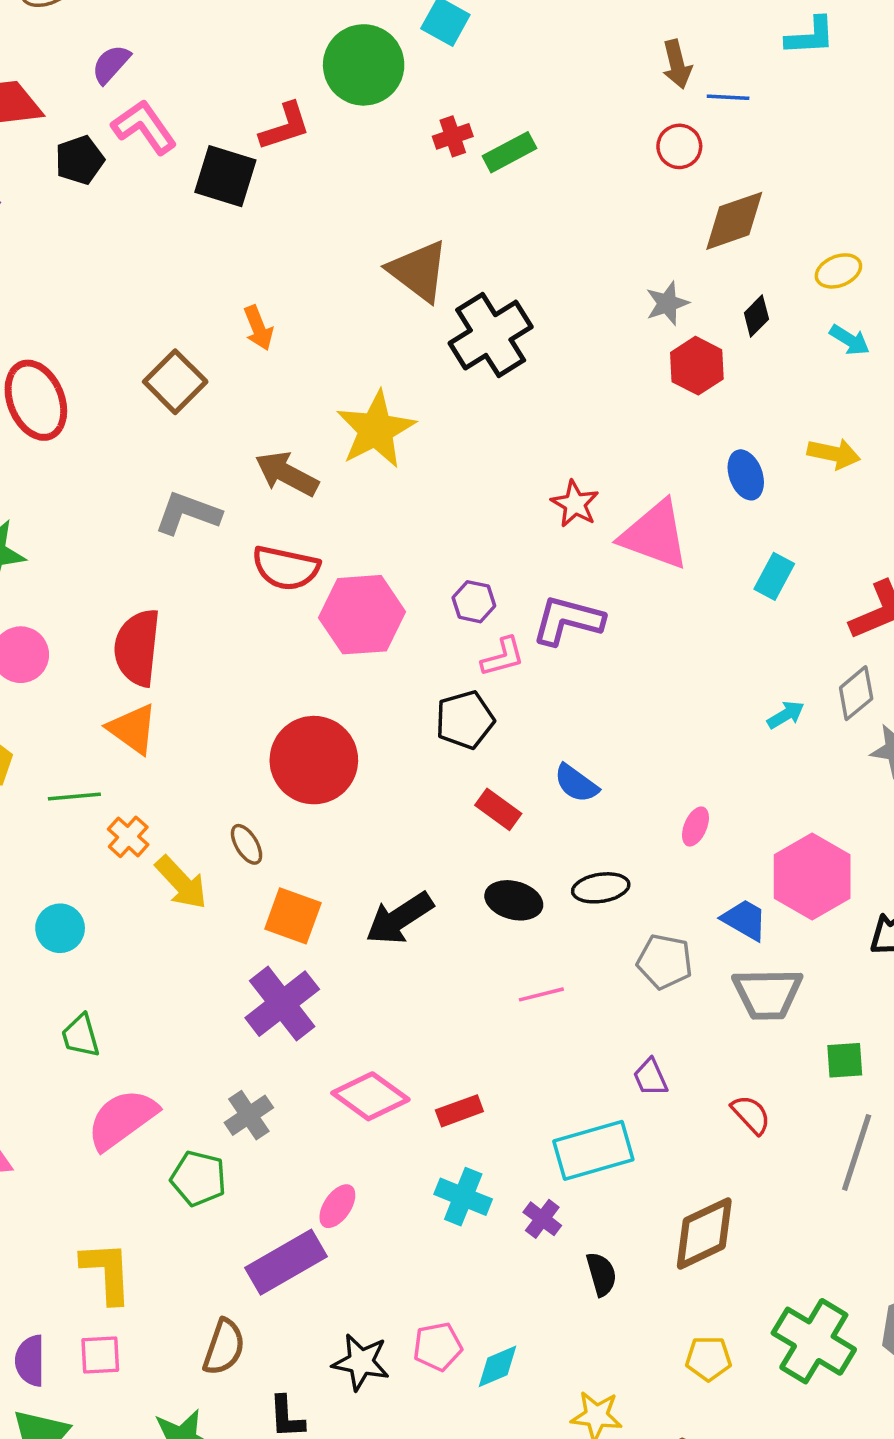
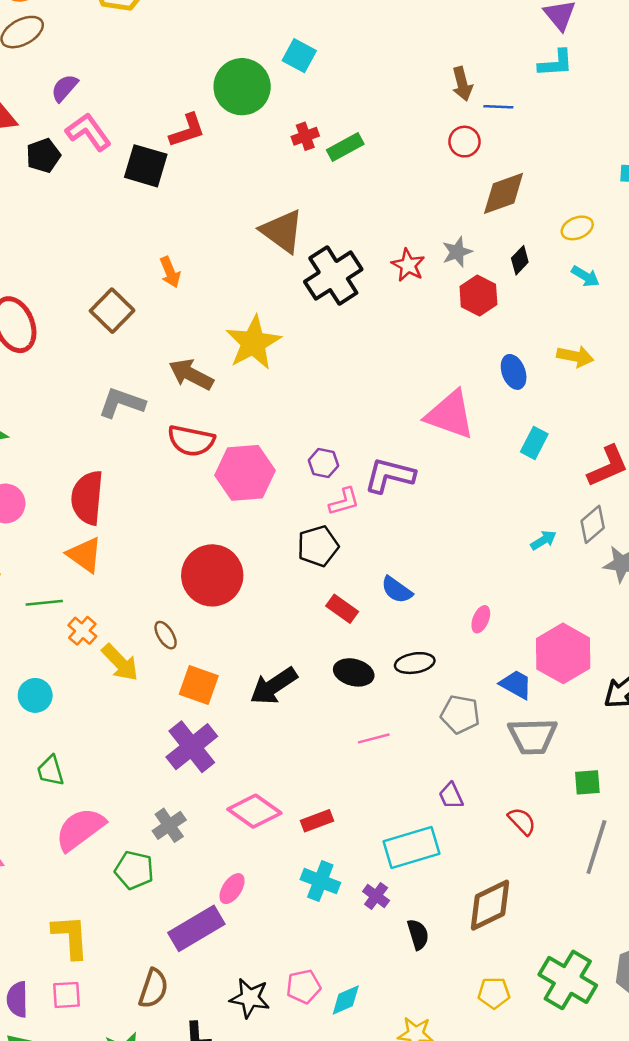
red star: (575, 504) -> (408, 265), moved

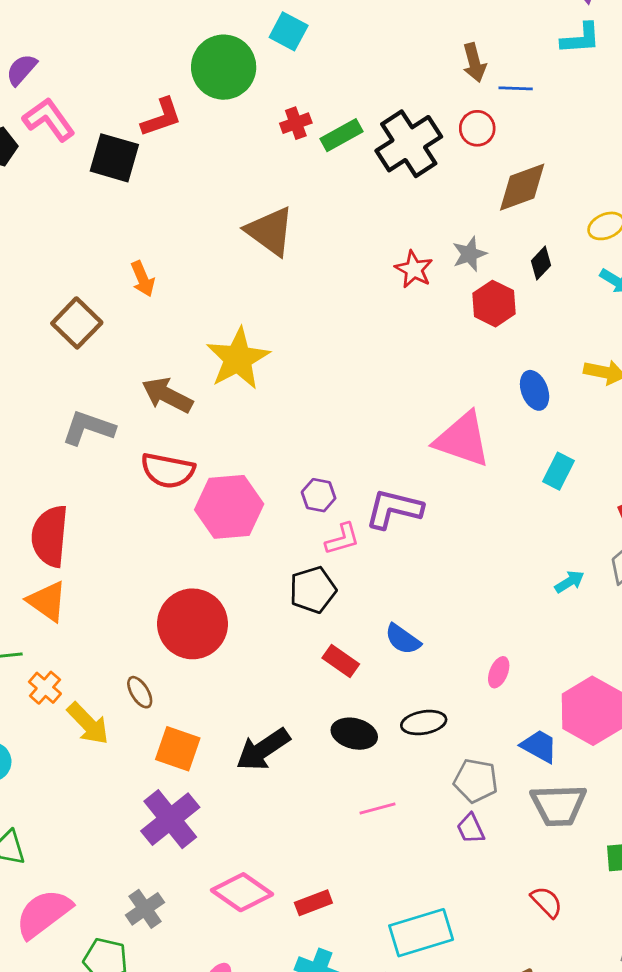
black cross: (333, 276) -> (409, 144), moved
purple trapezoid: (451, 796) -> (471, 828), moved

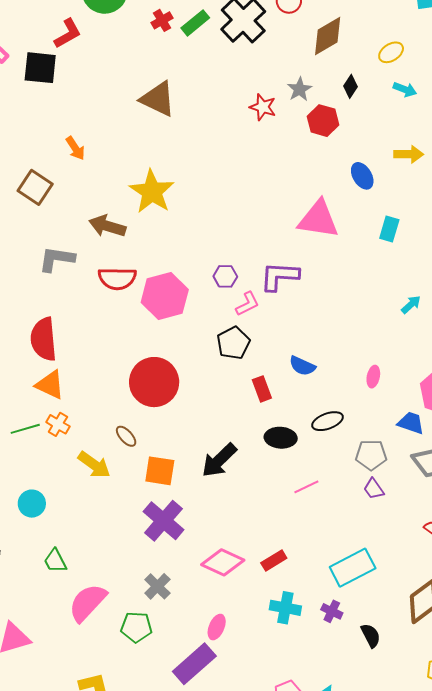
red rectangle: (341, 661) -> (262, 389), turned 45
orange cross: (45, 688) -> (58, 424), moved

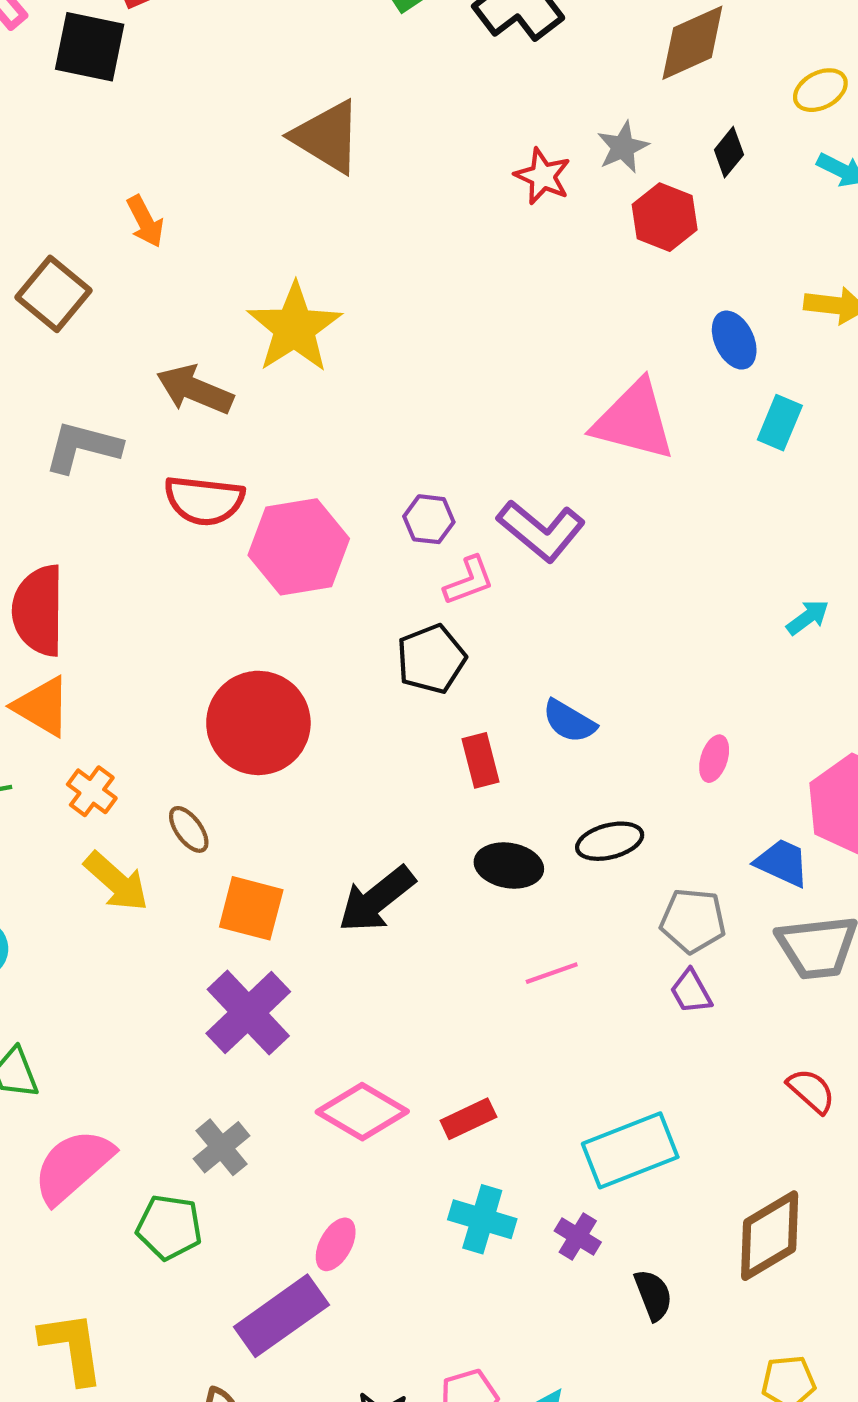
cyan rectangle: (389, 229) -> (780, 423), moved
purple L-shape: (280, 276) -> (541, 531), turned -150
orange cross: (58, 424) -> (92, 791), moved

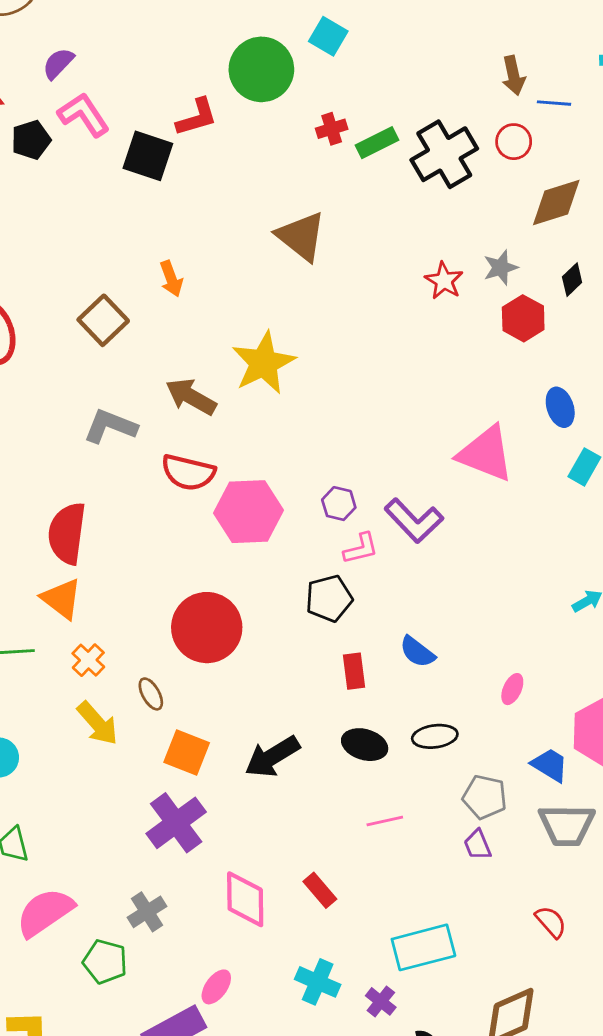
pink diamond: (362, 1112) -> (245, 899), turned 52
red rectangle: (468, 1119) -> (320, 890), moved, turned 68

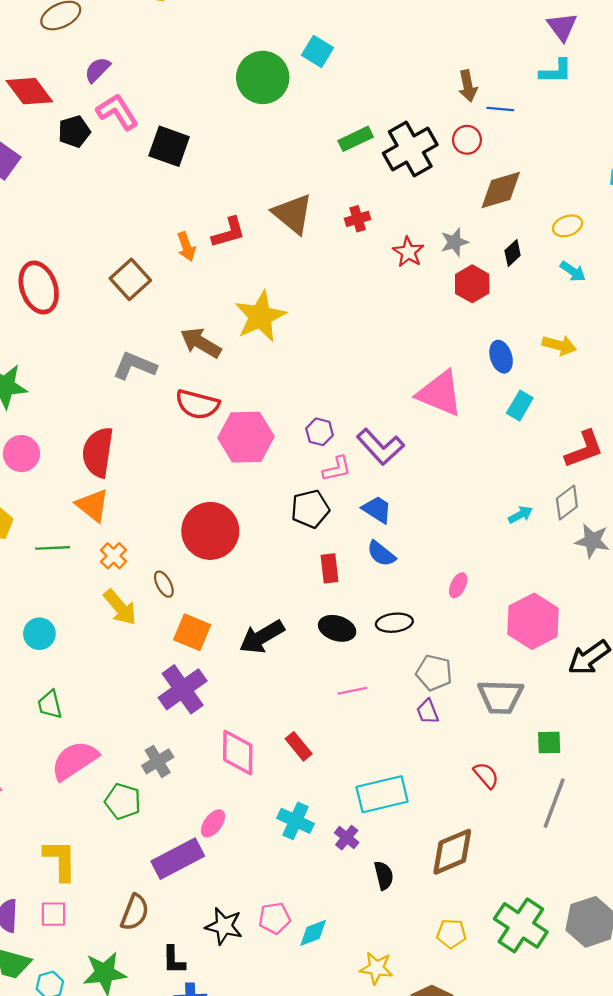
red L-shape: (197, 117) -> (229, 232), moved
red cross: (332, 129) -> (358, 219), moved
blue trapezoid: (550, 765) -> (377, 510), moved

